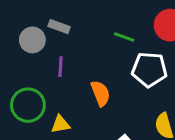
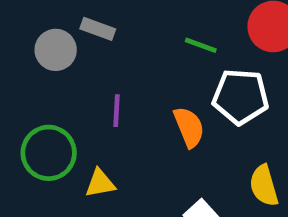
purple line: (61, 67) -> (116, 111), moved
orange semicircle: (101, 93) -> (189, 127), moved

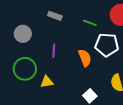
gray rectangle: (98, 29) -> (55, 16), moved
gray circle: (56, 50) -> (23, 34), moved

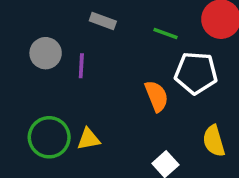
purple line: (54, 51) -> (81, 66), moved
green circle: (25, 69) -> (49, 137), moved

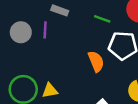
purple line: (81, 66) -> (45, 30), moved

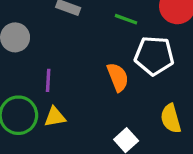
purple line: (45, 30) -> (48, 80), moved

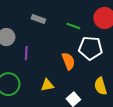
purple line: (48, 80) -> (26, 53), moved
yellow triangle: (55, 117) -> (47, 85), moved

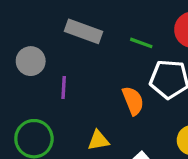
gray rectangle: (38, 19) -> (83, 31), size x1.5

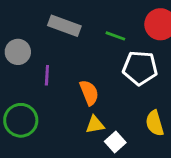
orange semicircle: (133, 101) -> (89, 93), moved
yellow triangle: (98, 140) -> (95, 125), moved

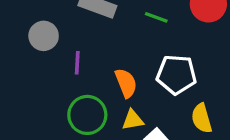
white pentagon: (140, 68) -> (176, 75), moved
green circle: (21, 120) -> (87, 115), moved

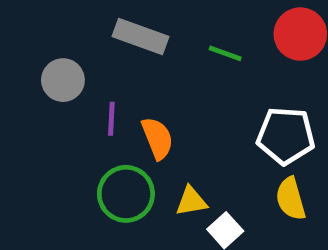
white pentagon: (176, 75) -> (286, 136), moved
orange semicircle: (126, 83) -> (157, 138), moved

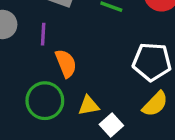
purple line: (111, 119) -> (43, 34), moved
yellow semicircle: (291, 199) -> (155, 104), turned -120

